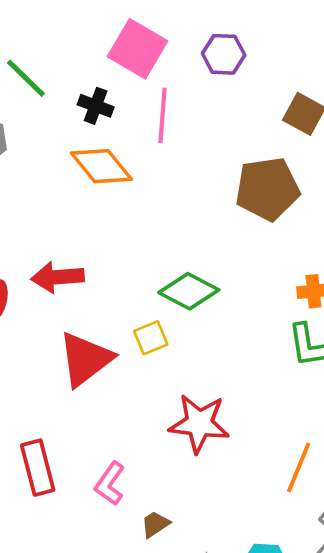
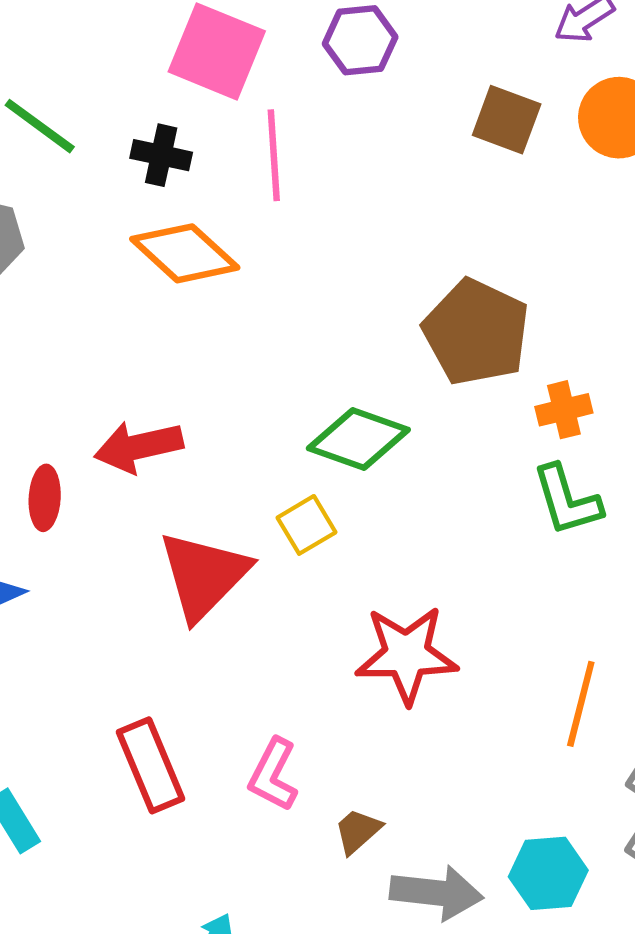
brown pentagon: (267, 189) -> (476, 332), moved, turned -30

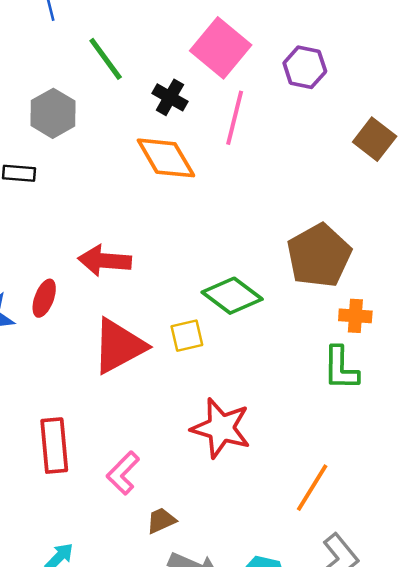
red ellipse: (45, 498) -> (44, 298), moved

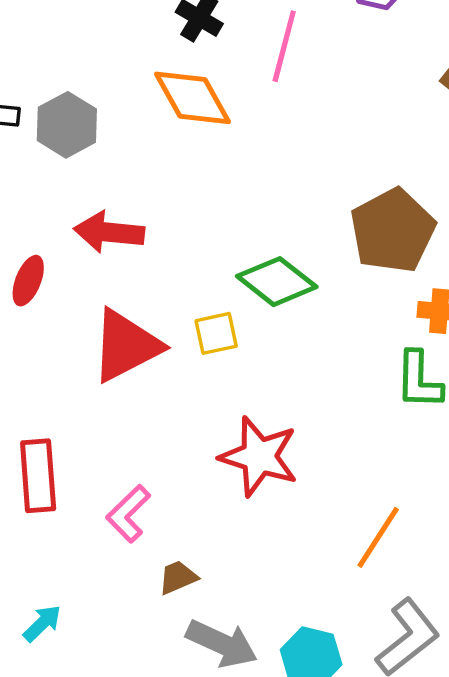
gray hexagon: (53, 113) -> (67, 125), moved

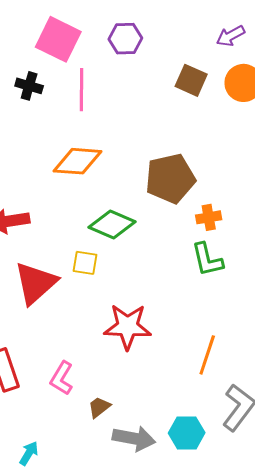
orange diamond: (192, 98) -> (78, 161), moved, turned -42
brown pentagon: (393, 231) -> (170, 178), turned 30
yellow square: (216, 333) -> (85, 263), turned 36

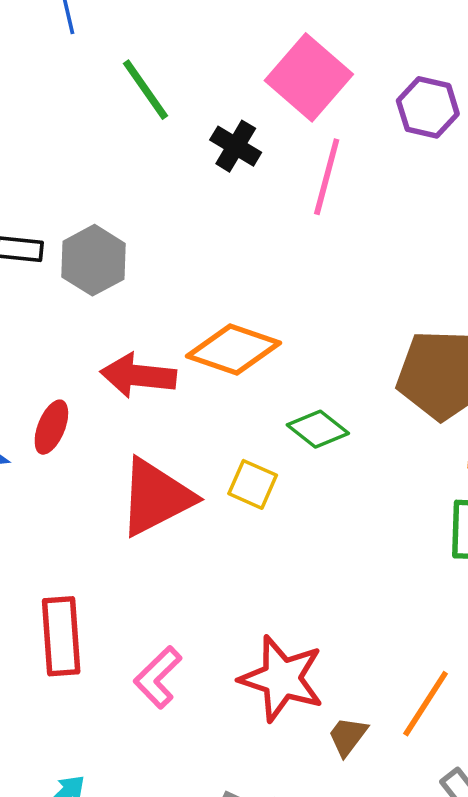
orange diamond: (78, 161) -> (234, 350), moved
green diamond: (112, 224) -> (318, 429), size x0.7
red star: (128, 327) -> (282, 679), moved
brown trapezoid: (99, 407) -> (348, 736), moved, turned -30

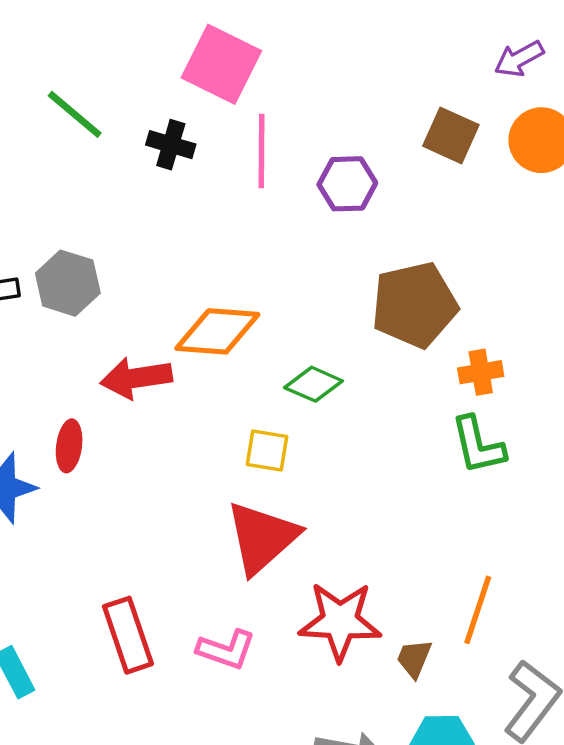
purple hexagon: (428, 107) -> (347, 184), moved
red triangle: (156, 497) -> (262, 537), moved
pink L-shape: (158, 677) -> (226, 650), turned -102

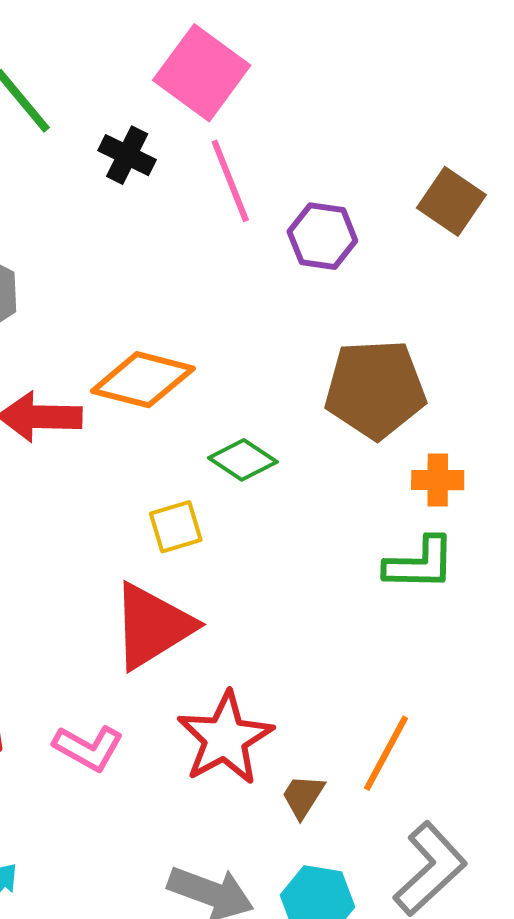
pink line: (261, 151) -> (230, 181), turned -32
green L-shape: (478, 445) -> (420, 564), turned -86
yellow square: (267, 450) -> (176, 527), turned -36
red star: (340, 621) -> (225, 738), turned 30

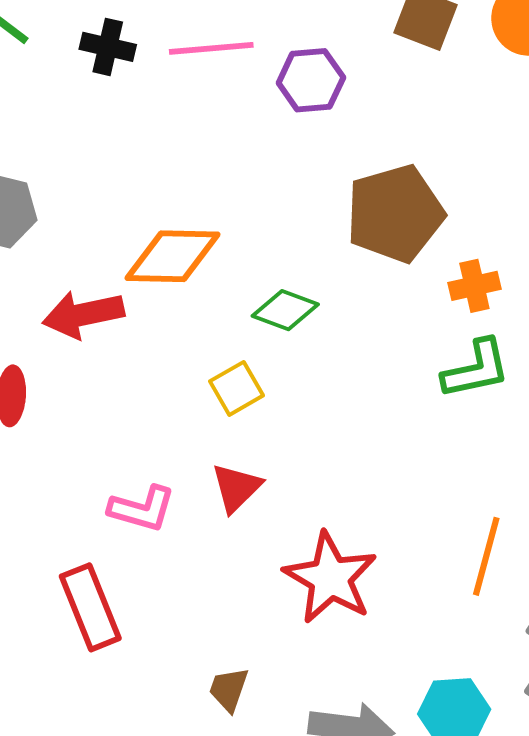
pink line: (230, 181) -> (211, 48), turned -60
red triangle: (152, 626) -> (236, 488), size x0.6
pink L-shape: (88, 748) -> (142, 509), moved
brown trapezoid: (303, 796) -> (229, 689), moved

